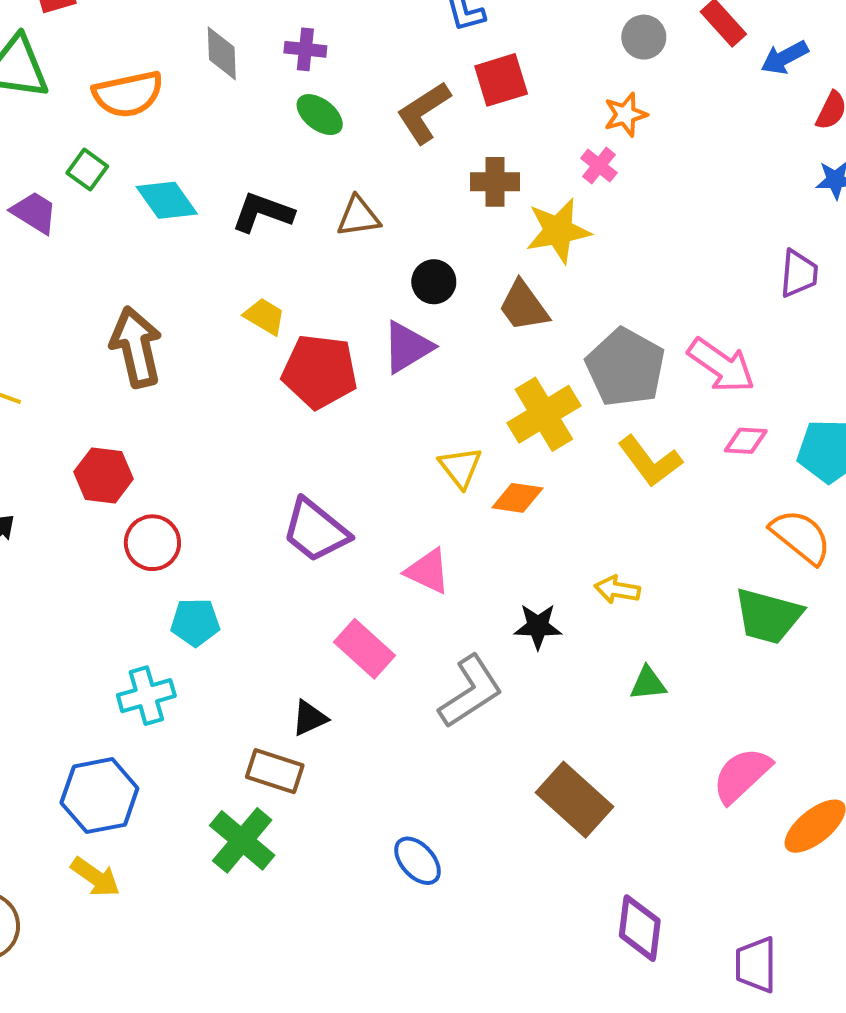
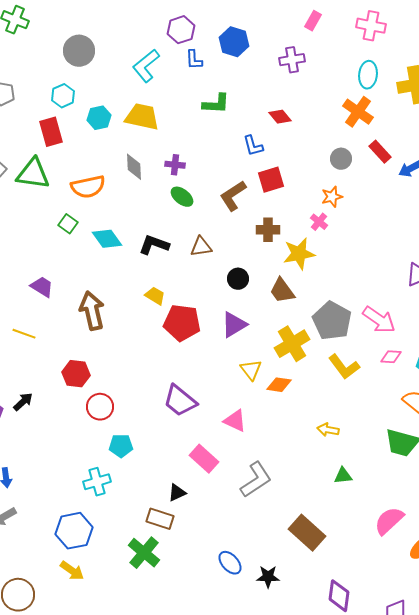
purple trapezoid: (34, 212) -> (42, 287), moved
purple triangle: (407, 347) -> (234, 325), moved
black star: (538, 626) -> (268, 577), moved

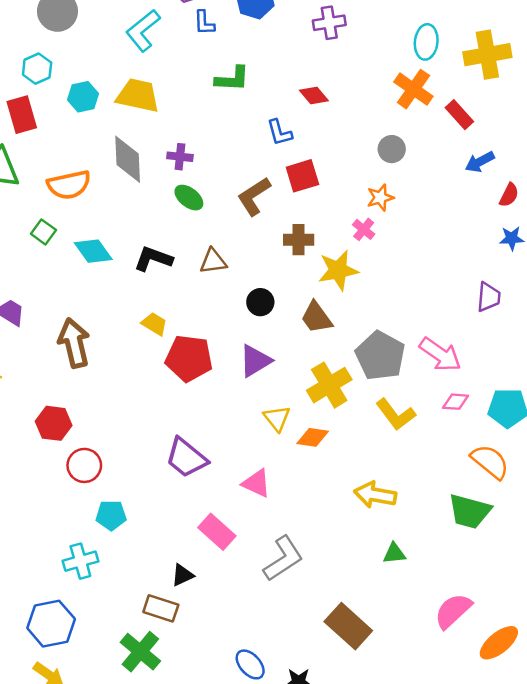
red rectangle: (380, 152) -> (459, 115), moved
gray diamond: (134, 167) -> (128, 159), size x1.4
yellow arrow: (328, 430) -> (375, 495), size x1.5

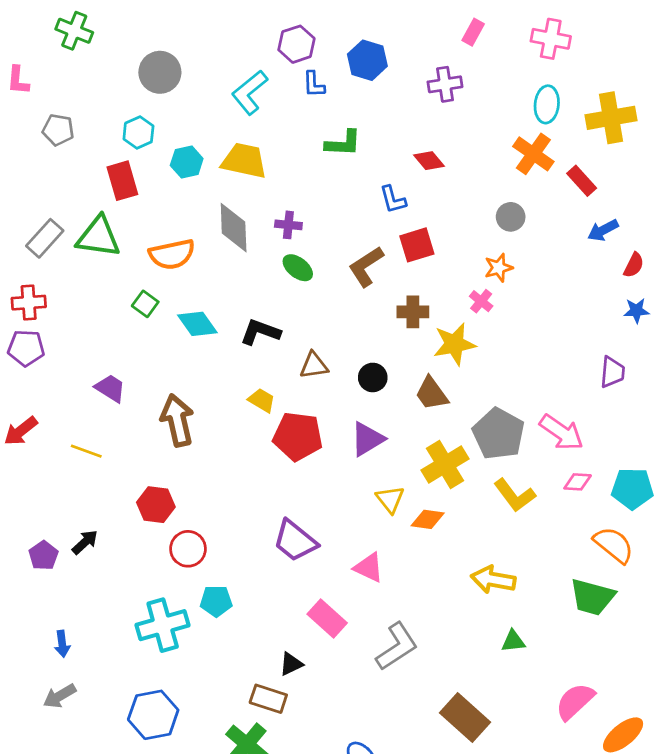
brown triangle: (213, 261) -> (314, 365), moved
cyan cross: (80, 561) -> (163, 625), moved, size x1.4

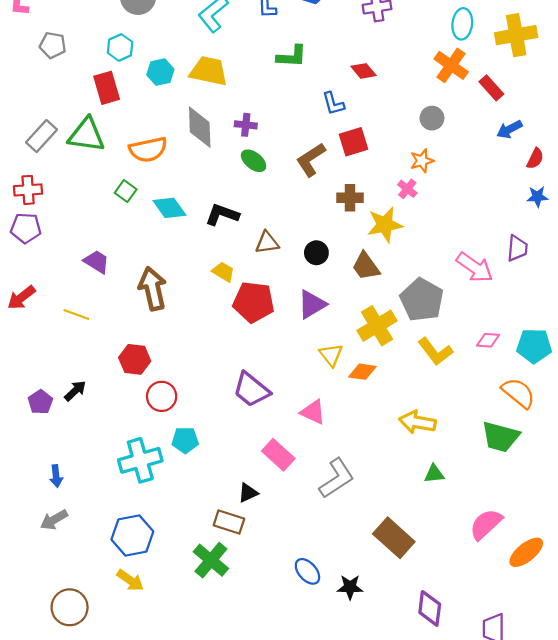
pink arrow: (561, 432) -> (475, 267), moved

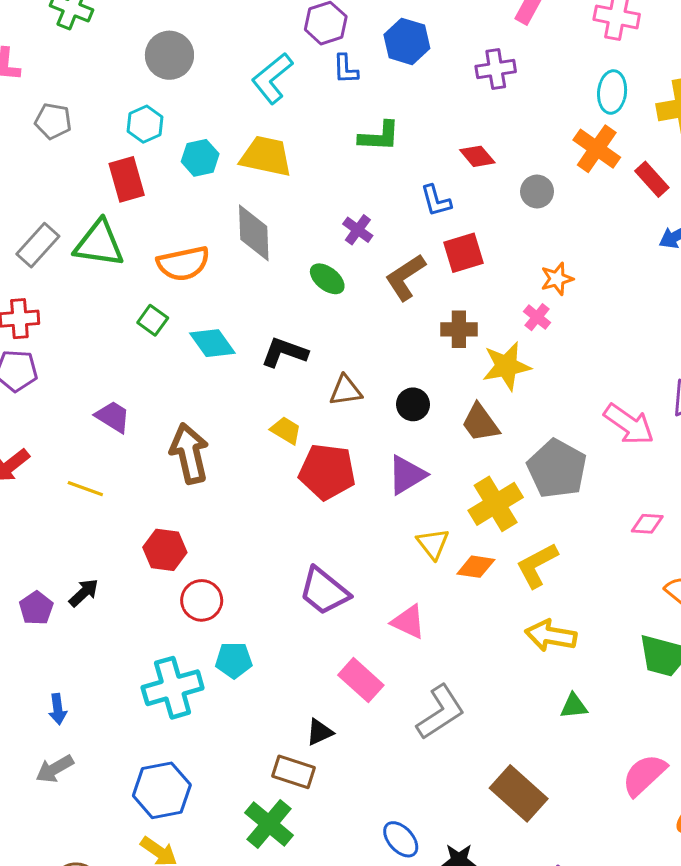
gray circle: (432, 118) -> (537, 192), moved
purple cross: (246, 125) -> (358, 230), moved, turned 30
yellow L-shape: (435, 351) -> (537, 565), moved, turned 99

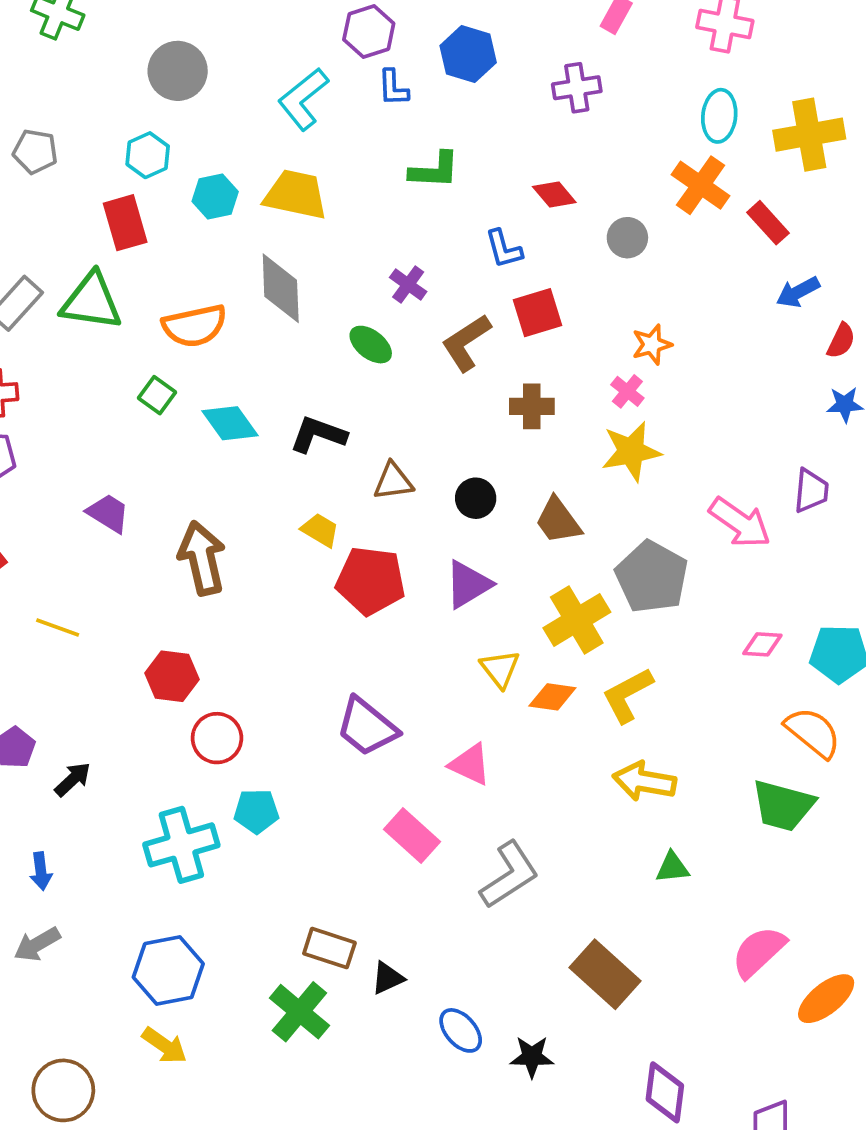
yellow star: (506, 366) -> (631, 451), moved
yellow line: (85, 489) -> (58, 628), moved
black arrow: (84, 593) -> (73, 779), moved
black triangle: (320, 732) -> (388, 978), moved

